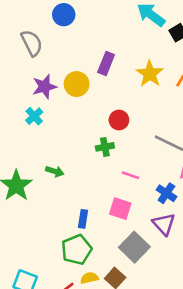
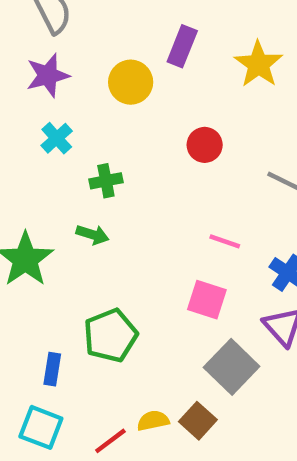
purple star: (44, 87) -> (48, 75), moved
green cross: (105, 147) -> (106, 181), moved
blue rectangle: (83, 219) -> (52, 369), moved
green pentagon: (77, 250) -> (110, 335), moved

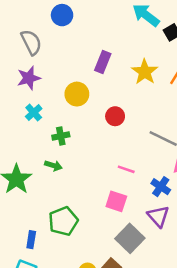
yellow circle: (131, 82) -> (77, 94), moved

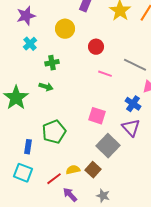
pink line: (126, 169) -> (105, 74), moved

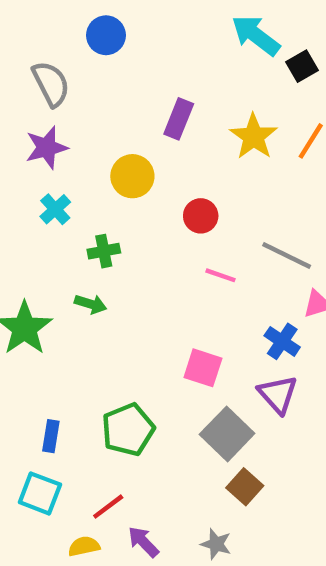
green pentagon: (54, 132) -> (128, 430), moved
yellow semicircle: (73, 170) -> (84, 546), moved
brown square: (93, 170) -> (245, 487), moved

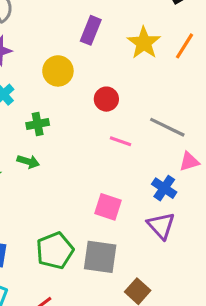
gray square: (227, 434) -> (100, 257), moved, turned -36

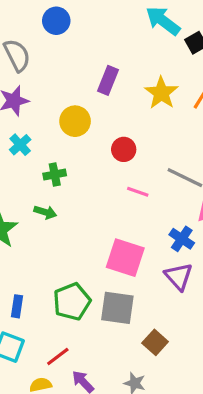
pink square: (108, 207) -> (125, 258), size x1.4

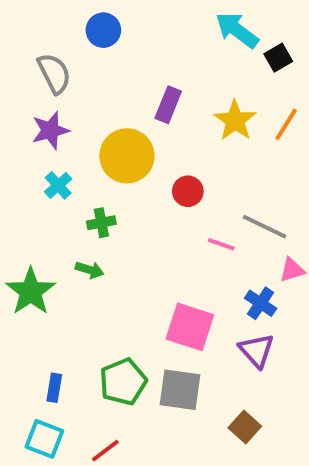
yellow circle: (75, 121) -> (127, 156), size x1.4
pink line: (138, 192) -> (221, 244), moved
brown square: (155, 342) -> (245, 427), moved

